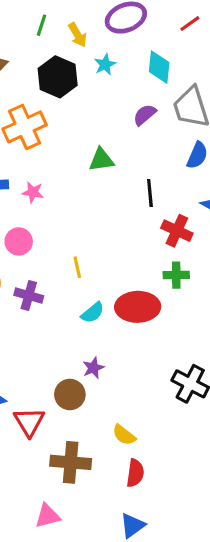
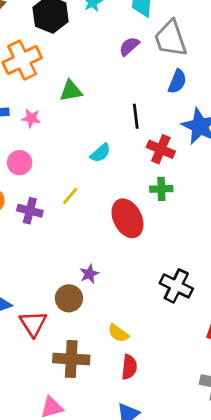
green triangle: (101, 160) -> (71, 91), moved
yellow line: (77, 267) -> (70, 196), moved, turned 54
red ellipse: (138, 307) -> (128, 218), turned 66
cyan semicircle: (93, 313) -> (100, 153), moved

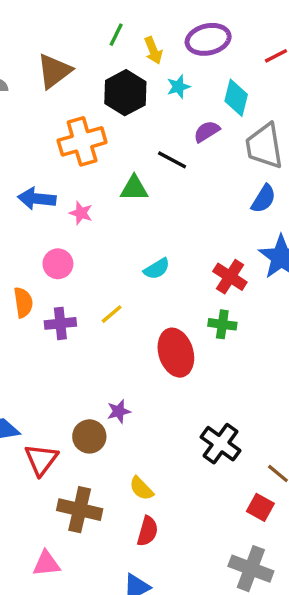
purple semicircle: (129, 46) -> (207, 131), moved
black line: (136, 116) -> (172, 160), moved, turned -65
purple cross: (30, 211) -> (60, 323), turned -30

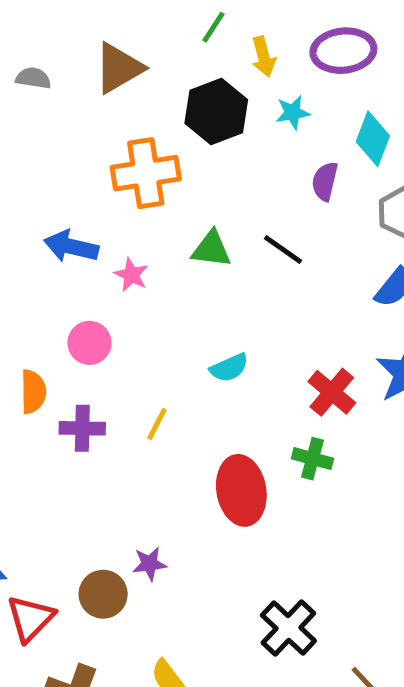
purple semicircle: (207, 131) -> (325, 181), turned -52
black line: (172, 160) -> (283, 249), moved
yellow line: (112, 314) -> (157, 424), turned -30

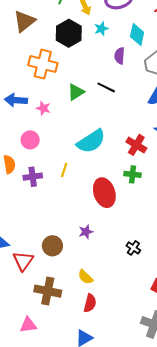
orange cross: (146, 173) -> (43, 64), turned 32
green triangle: (211, 249) -> (76, 92), turned -30
cyan semicircle: (229, 368) -> (91, 141), size x1.8
purple star: (149, 564) -> (86, 232), moved
black cross: (288, 628) -> (133, 248), size x0.6

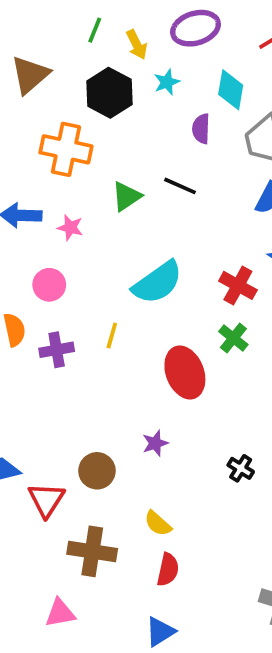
green cross: (133, 174) -> (233, 338), turned 35

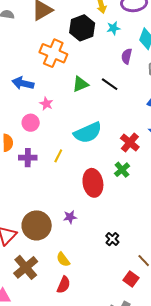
pink star: (70, 228) -> (46, 104), moved
brown circle: (97, 471) -> (37, 225), size x1.5
brown cross: (92, 551) -> (26, 267), turned 30

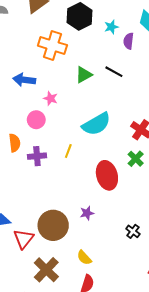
cyan star: (113, 28) -> (111, 27), moved

